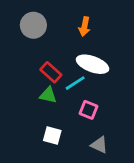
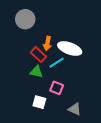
orange arrow: (84, 27) -> (47, 43), moved
pink square: (89, 110) -> (57, 88), moved

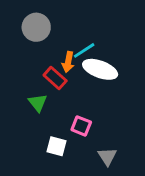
cyan line: (57, 63) -> (84, 50), moved
green triangle: (36, 72) -> (38, 103), moved, turned 40
gray triangle: (75, 109) -> (107, 156), turned 32

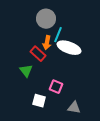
gray circle: (36, 27) -> (46, 19), moved
cyan line: (84, 50) -> (58, 35), turned -35
gray triangle: (107, 156) -> (74, 108), turned -48

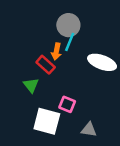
gray circle: (46, 19) -> (68, 25), moved
white ellipse: (69, 48) -> (102, 62), moved
white square: (39, 101) -> (47, 121), size x1.6

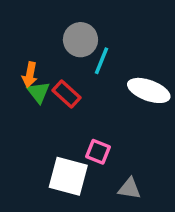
gray circle: (68, 25) -> (80, 40), moved
orange arrow: (56, 52) -> (30, 75), moved
green triangle: (31, 85) -> (38, 92), moved

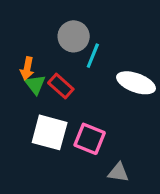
pink square: (98, 152) -> (90, 139), size x1.4
white square: (68, 176) -> (50, 132), moved

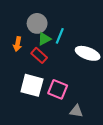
gray circle: (74, 36) -> (37, 23), moved
green triangle: (35, 84) -> (44, 39), moved, turned 40

